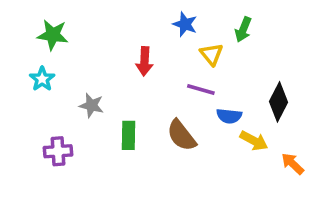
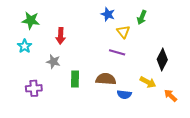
red arrow: (144, 61) -> (61, 36), moved
blue semicircle: (229, 116) -> (124, 94), moved
brown semicircle: (181, 135) -> (106, 79), turned 132

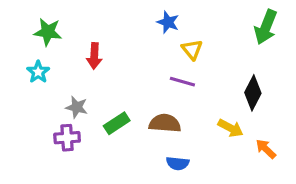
green arrow: (142, 17) -> (266, 27), moved, size x1.5
gray star: (53, 62) -> (77, 107), moved
green rectangle: (75, 79) -> (117, 123), turned 56
purple cross: (34, 88) -> (67, 138), moved
blue semicircle: (124, 94) -> (178, 163), moved

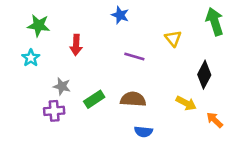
blue star: (168, 22) -> (120, 15), moved
green arrow: (266, 27) -> (215, 22), turned 140
yellow triangle: (192, 50) -> (173, 38), moved
purple line: (182, 82) -> (134, 57), moved

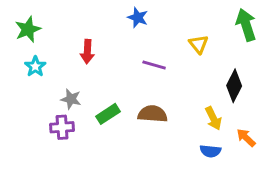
green star: (39, 25) -> (28, 29), moved, turned -30
yellow arrow: (186, 103) -> (213, 118), turned 36
blue semicircle: (143, 132) -> (210, 151), moved

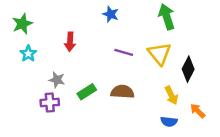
green arrow: (246, 25) -> (167, 17), moved
yellow triangle: (199, 44) -> (159, 54), moved, size x1.5

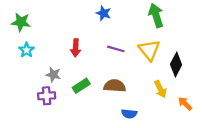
green star: (22, 24) -> (21, 22), turned 30
red arrow: (70, 42) -> (76, 48), moved
blue semicircle: (169, 122) -> (129, 114), moved

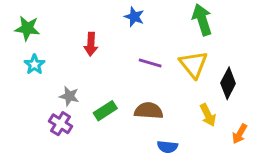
red arrow: (76, 48) -> (91, 44), moved
purple cross: (47, 96) -> (61, 124), turned 36
orange arrow: (185, 104) -> (240, 134), turned -104

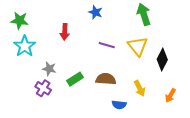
cyan star: (34, 64) -> (25, 46), size x1.5
yellow arrow: (208, 115) -> (140, 88), moved

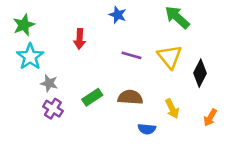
green arrow: (144, 14) -> (177, 17), turned -30
green star: (19, 20) -> (24, 25), turned -30
gray star: (49, 69) -> (49, 83), moved

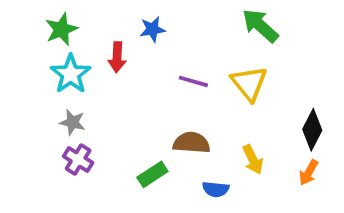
blue star: (118, 15) -> (152, 29), moved, turned -30
green star: (24, 25) -> (61, 29), moved
cyan star: (30, 57) -> (71, 74), moved
black diamond: (200, 73) -> (312, 130), moved
green rectangle: (92, 97) -> (152, 174), moved

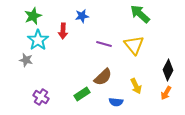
gray star: (73, 122) -> (26, 60), moved
brown semicircle: (191, 143) -> (103, 77), turned 132
purple cross: (78, 159) -> (41, 97), moved

